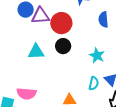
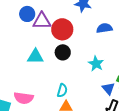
blue semicircle: (103, 20) -> (104, 28), turned 84
cyan semicircle: (94, 83) -> (62, 90), moved

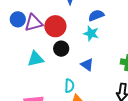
cyan star: (96, 64) -> (91, 33), moved
blue triangle: (108, 89) -> (87, 65), moved

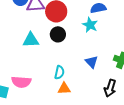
blue triangle: (87, 65) -> (92, 62), moved

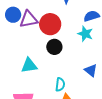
cyan triangle: (31, 40) -> (29, 65), moved

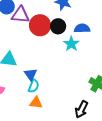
black circle: (54, 47) -> (58, 26), moved
blue triangle: (91, 70) -> (31, 74), moved

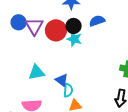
purple triangle: (20, 15) -> (34, 26), turned -48
cyan star: (71, 44) -> (74, 39), moved

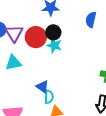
blue semicircle: (97, 21) -> (91, 20), moved, turned -56
cyan triangle: (36, 72) -> (13, 63), moved

